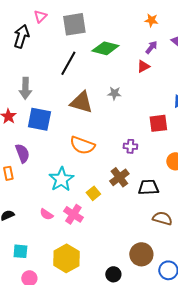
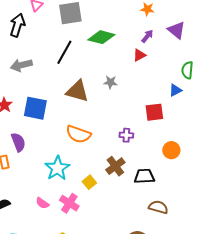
gray arrow: (25, 88) -> (21, 65), moved, turned 75

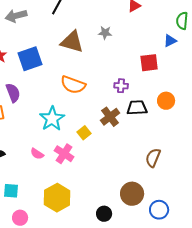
blue square: (35, 108) -> (30, 59), turned -30
black trapezoid: (144, 176) -> (137, 108), moved
brown semicircle: (158, 207) -> (153, 158), turned -84

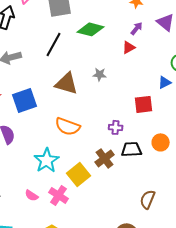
yellow square: (84, 133) -> (79, 174), size x1.6

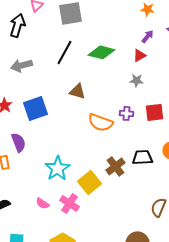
green diamond: (91, 29) -> (101, 52), moved
gray star: (100, 74) -> (136, 80), moved
brown triangle: (67, 83) -> (77, 91), size x0.7
orange semicircle: (68, 126) -> (100, 122), moved
purple cross: (116, 127) -> (126, 113), moved

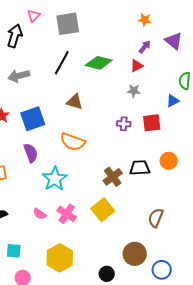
orange semicircle: (100, 122) -> (73, 142), moved
purple semicircle: (18, 142) -> (31, 153), moved
yellow square: (89, 182) -> (103, 210), moved

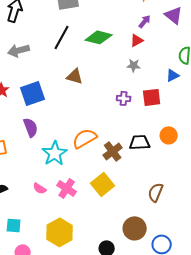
orange semicircle: (73, 142) -> (85, 138), moved, turned 130

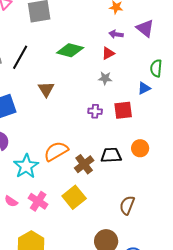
purple arrow: (145, 21) -> (116, 34), turned -120
black line: (62, 37) -> (20, 57), moved
brown triangle: (75, 76) -> (46, 89), turned 42

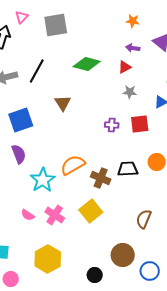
gray star: (105, 78) -> (130, 92), moved
brown cross: (84, 164) -> (101, 178), turned -30

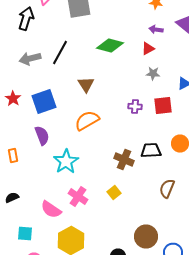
orange semicircle: (73, 165) -> (87, 120), moved
yellow square: (91, 211) -> (114, 192), size x0.6
pink semicircle: (28, 215) -> (51, 210), moved, size x1.5
brown semicircle: (144, 219) -> (167, 188), moved

